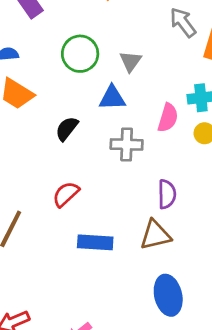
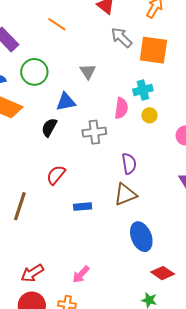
green circle: (80, 54) -> (34, 72), moved
blue triangle: (112, 98) -> (66, 102), moved
blue rectangle: (95, 242) -> (83, 207), size x0.7

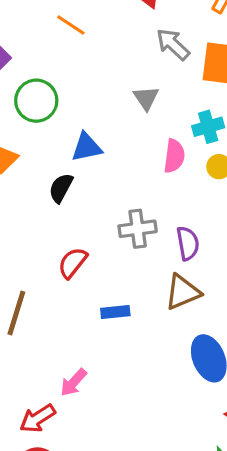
gray triangle: (88, 71) -> (146, 98), moved
gray cross: (94, 132) -> (138, 229), moved
pink arrow: (81, 274) -> (73, 382), moved

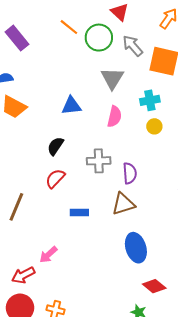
gray triangle: (146, 98) -> (112, 78), size x1.4
green circle: (36, 101) -> (99, 38), moved
pink semicircle: (174, 156) -> (114, 117), moved
black semicircle: (61, 188) -> (55, 146), moved

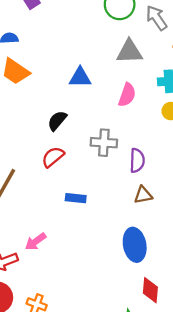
gray triangle: (112, 78) -> (129, 52), turned 50
brown triangle: (123, 204) -> (143, 195), moved, size x0.7
red diamond: (154, 286) -> (150, 290), turned 50

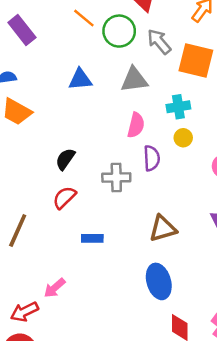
blue triangle: (80, 77) -> (80, 79), moved
purple semicircle: (137, 160) -> (152, 158), moved
brown triangle: (143, 195) -> (163, 229), size x1.4

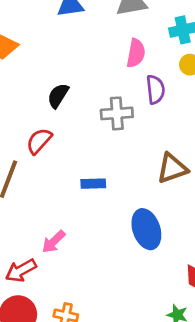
red semicircle: (64, 197) -> (39, 141), moved
blue ellipse: (159, 281) -> (146, 229), moved

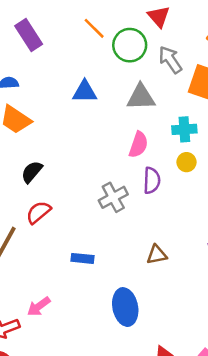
black semicircle: (58, 96) -> (32, 172), moved
gray cross: (117, 113) -> (113, 197), turned -32
brown triangle: (172, 168) -> (157, 255), size x0.7

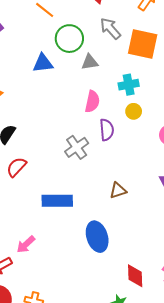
green circle: (130, 45) -> (69, 39), moved
gray triangle: (141, 97) -> (90, 62), size x0.7
blue rectangle: (83, 258) -> (57, 201), size x1.6

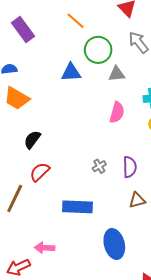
purple semicircle: (107, 130) -> (130, 167), moved
gray cross: (77, 147) -> (99, 166), moved, size x0.6
pink arrow: (26, 244) -> (45, 248), turned 42

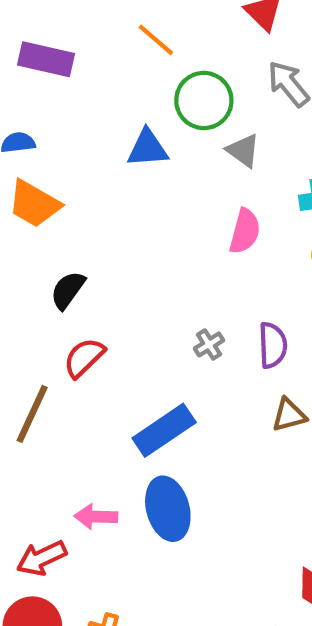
purple rectangle: (23, 29) -> (46, 59), turned -40
gray triangle: (117, 74) -> (243, 151), turned 42
blue rectangle: (77, 207) -> (164, 430), turned -36
blue ellipse: (114, 244) -> (168, 509), moved

